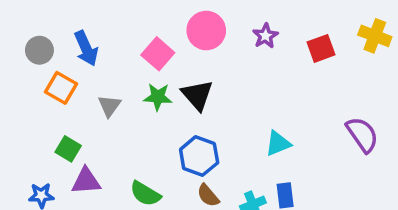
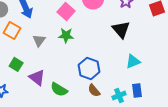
black triangle: (197, 95) -> (121, 29), moved
purple triangle: (86, 181) -> (37, 77), moved, turned 42

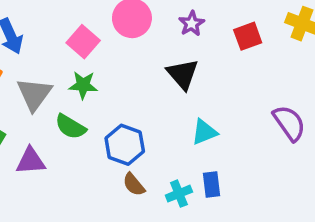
gray triangle: (39, 40) -> (34, 94), size x1.5
purple triangle: (37, 77) -> (31, 161), turned -42
green semicircle: (59, 89) -> (70, 127), moved

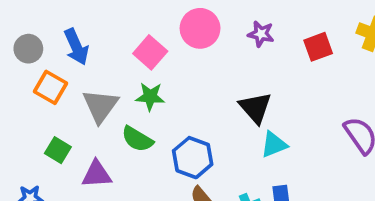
purple star: (192, 24) -> (261, 34), turned -30
black triangle: (183, 74) -> (255, 108), moved

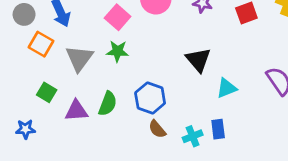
green semicircle: (137, 139) -> (108, 104), moved, turned -100
cyan triangle: (274, 145) -> (227, 88), moved

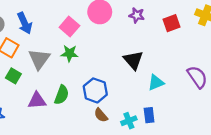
green square: (47, 92) -> (13, 76), moved

